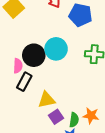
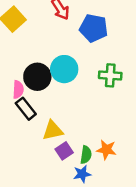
black rectangle: (24, 82) -> (26, 109), turned -66

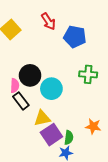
cyan circle: (64, 69) -> (51, 89), moved
orange star: (106, 150) -> (93, 126), moved
purple square: (64, 151) -> (51, 135), size x1.5

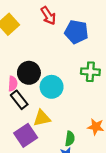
purple square: (51, 135) -> (26, 135), moved

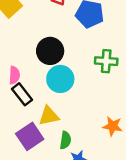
black circle: (29, 73) -> (50, 51), moved
green semicircle: (70, 139) -> (65, 140), moved

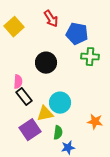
green cross: (106, 61) -> (90, 57), moved
cyan circle: (60, 79) -> (60, 103), moved

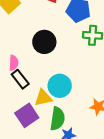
green semicircle: (58, 133) -> (57, 119), size x1.5

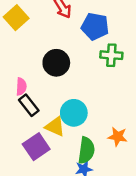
yellow triangle: (43, 98) -> (55, 127), turned 36
green semicircle: (57, 119) -> (86, 150), moved

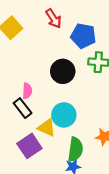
black circle: (56, 63) -> (63, 71), moved
pink semicircle: (21, 87) -> (27, 91), moved

